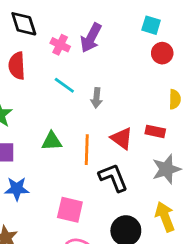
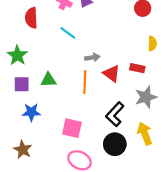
gray arrow: (96, 98) -> (92, 57), moved, turned -104
green triangle: (52, 141) -> (48, 80), moved
black L-shape: (113, 178) -> (115, 114), moved, turned -115

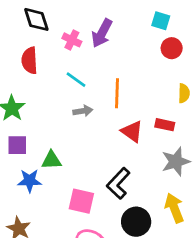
gray arrow: (92, 57) -> (83, 111), moved
green triangle: (48, 80) -> (51, 160), moved
orange line: (85, 82) -> (117, 93), moved
black L-shape: (115, 114) -> (118, 183), moved

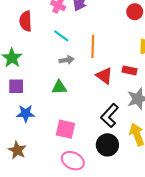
green triangle: (51, 160) -> (59, 87), moved
black L-shape: (118, 183) -> (110, 116), moved

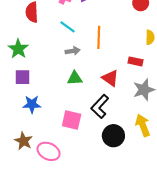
red triangle: (104, 76) -> (110, 78), moved
green triangle: (59, 87) -> (75, 78), moved
black L-shape: (110, 116) -> (100, 106), moved
pink ellipse: (73, 161) -> (49, 151), moved

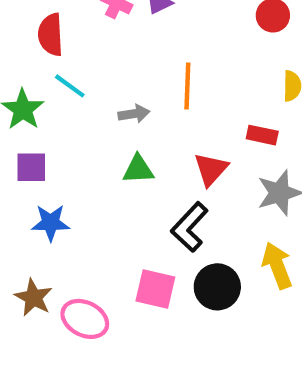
cyan line: (67, 27) -> (70, 86), moved
red triangle: (110, 78) -> (211, 169), turned 36
pink square: (72, 120) -> (155, 289), moved

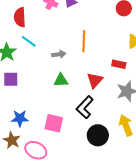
blue star: (51, 223) -> (20, 118), moved
pink square: (155, 289) -> (54, 123), moved

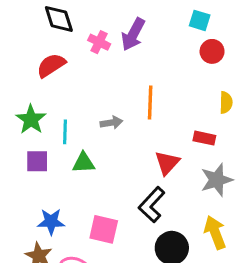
red semicircle: (20, 17) -> (51, 65), turned 60
cyan line: (29, 41) -> (65, 132), moved, turned 56
green triangle: (61, 80) -> (84, 163), moved

